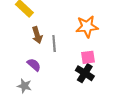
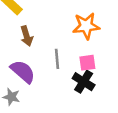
gray line: (54, 44) -> (57, 59), moved
purple semicircle: (34, 65) -> (23, 72), size x1.5

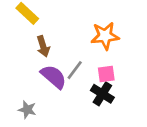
gray line: (57, 59) -> (75, 70), turned 42
purple semicircle: (23, 72) -> (54, 77), moved

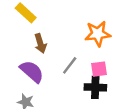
purple semicircle: (54, 77) -> (32, 71), moved
black cross: (102, 94) -> (95, 87), turned -30

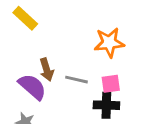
brown arrow: (40, 43) -> (47, 70), moved
gray line: (70, 65) -> (76, 80), turned 66

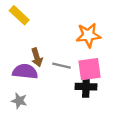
pink square: (111, 84) -> (90, 69), size x1.5
purple semicircle: (32, 87) -> (25, 71), turned -35

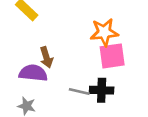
gray line: (61, 66) -> (79, 91), moved
pink square: (90, 69) -> (112, 56), moved

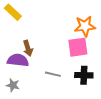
orange star: (104, 32) -> (85, 26), moved
black cross: (102, 90) -> (84, 75), moved

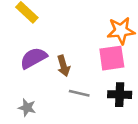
brown arrow: (28, 48) -> (64, 66), moved
purple semicircle: (18, 60) -> (34, 58), moved, turned -35

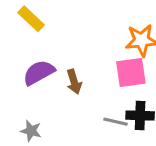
gray line: (79, 93) -> (115, 122), moved

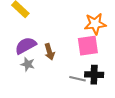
gray star: (31, 131) -> (28, 64), moved

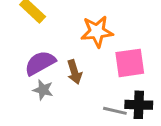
orange star: (95, 24) -> (97, 32), moved

